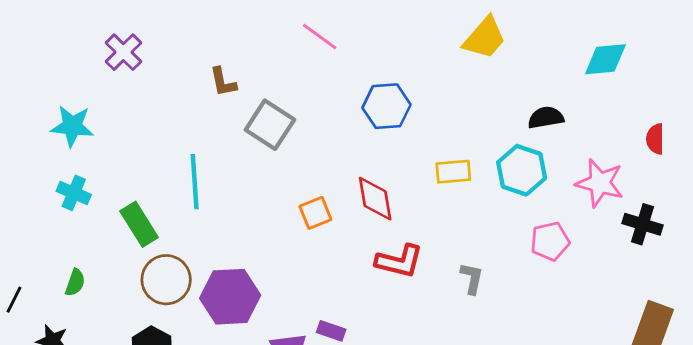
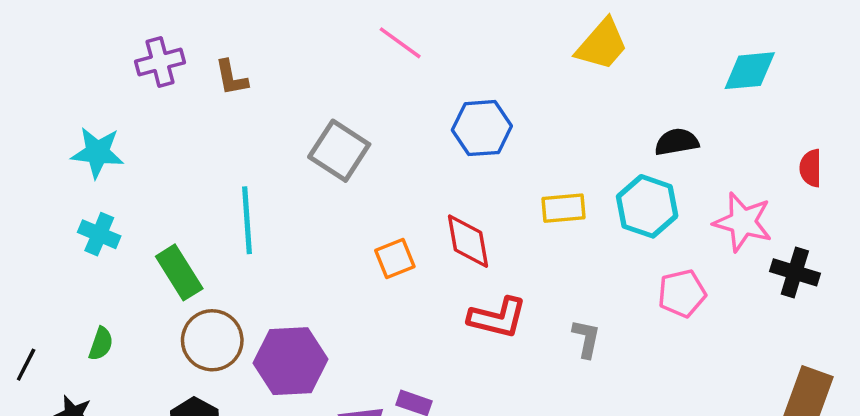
purple cross: (123, 52) -> (160, 62), turned 30
brown L-shape: (223, 82) -> (231, 78), moved

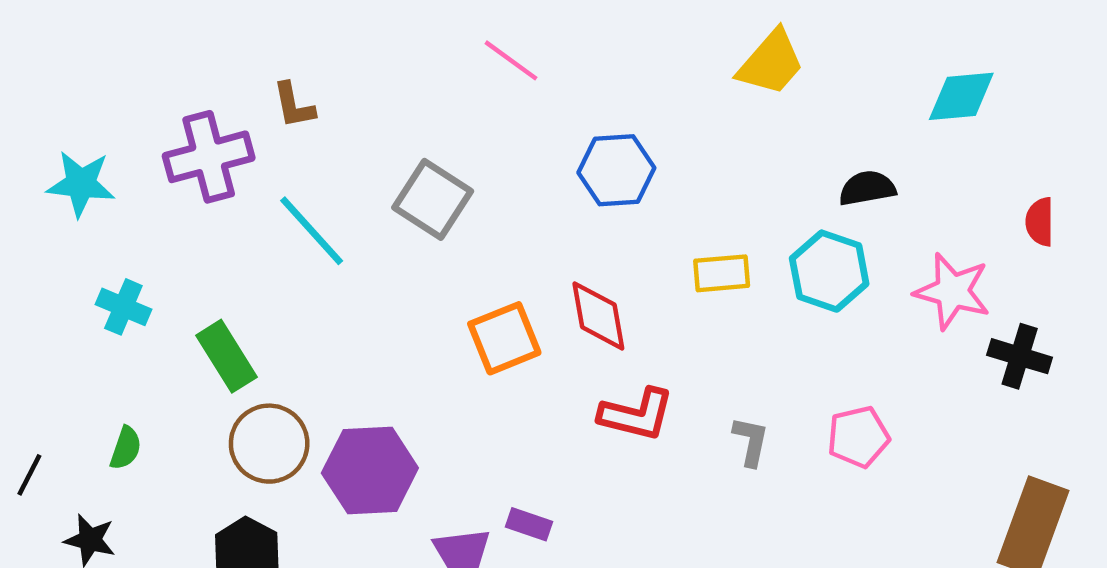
purple cross: (160, 62) -> (209, 157), moved, size x1.4
cyan star: (97, 152) -> (81, 184), moved
cyan line: (247, 220) -> (312, 231), moved, turned -38
orange square: (395, 259) -> (504, 338), size x1.4
pink pentagon: (682, 293) -> (858, 437), moved

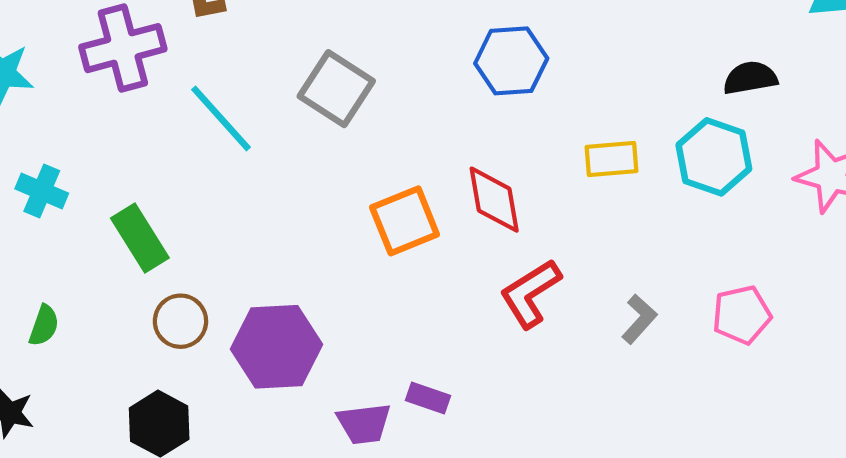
red L-shape: (637, 414) -> (530, 293), turned 134
gray L-shape: (751, 441) -> (639, 319), turned 30
brown circle: (269, 444) -> (180, 321), size x0.7

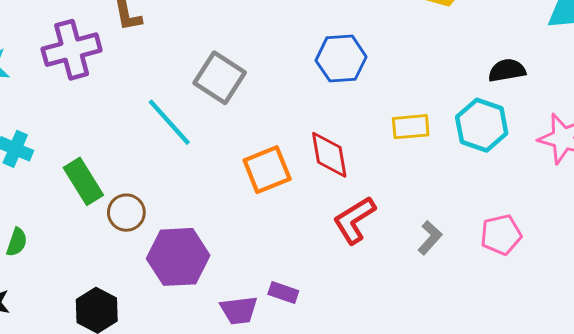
cyan line: (221, 118) -> (169, 122), moved
brown circle: (180, 321) -> (126, 213), moved

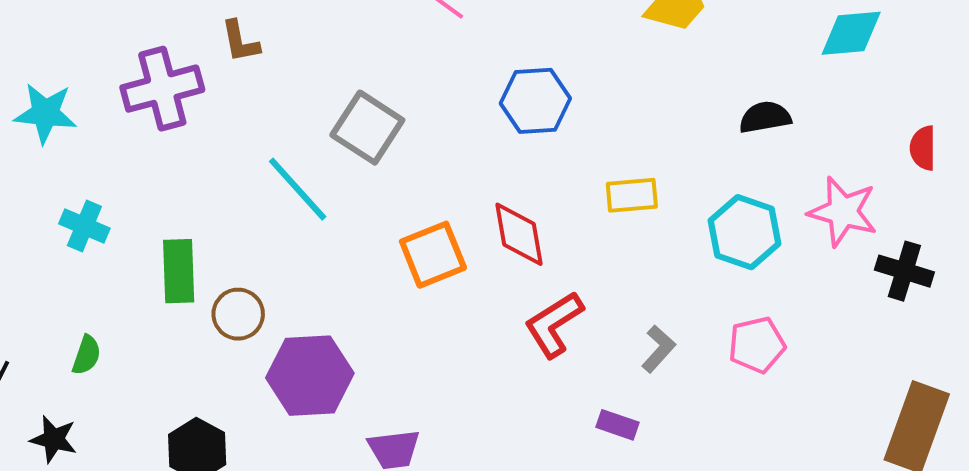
cyan hexagon: (482, 125) -> (745, 232), moved
green rectangle: (83, 181) -> (179, 271), turned 30
purple rectangle: (283, 292) -> (617, 425), moved

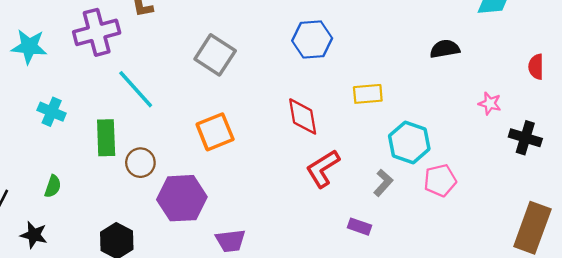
cyan line: (298, 189) -> (136, 89), moved
pink star: (843, 212) -> (490, 103), size x0.6
cyan hexagon: (745, 232) -> (409, 142), moved
orange square: (433, 255) -> (215, 132), moved

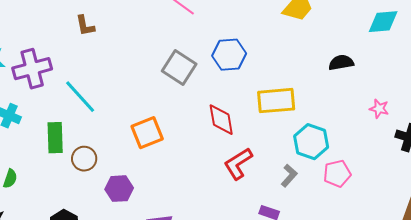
purple cross: (97, 32) -> (32, 69), moved
gray square: (215, 55) -> (179, 68), moved
yellow rectangle: (368, 94) -> (276, 101), size x1.5
purple hexagon: (182, 198) -> (119, 189), size x0.7

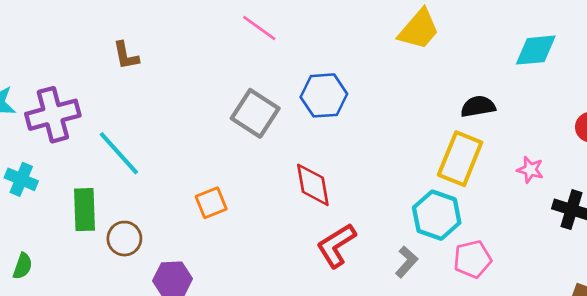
yellow rectangle: (276, 101) -> (460, 159), moved, turned -63
orange square: (147, 133) -> (211, 203), size x0.7

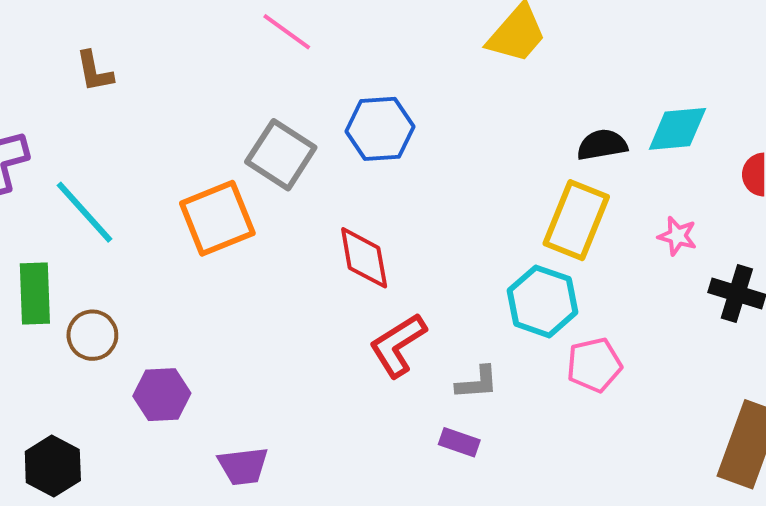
cyan diamond: (536, 50) -> (677, 129), moved
orange square: (211, 203) -> (217, 218), moved, size x1.6
gray L-shape: (406, 262) -> (477, 383), moved, turned 44

